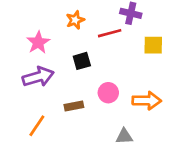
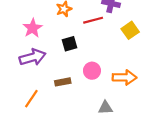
yellow square: (153, 45) -> (130, 30), turned -36

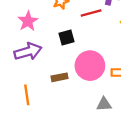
pink circle: (92, 71) -> (90, 66), size x1.6
orange line: (31, 99) -> (27, 95), turned -42

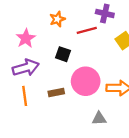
black square: (67, 37) -> (63, 54), turned 35
orange line: (27, 95) -> (25, 96), moved

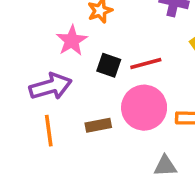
red line: (87, 30) -> (146, 64), moved
pink star: (26, 38) -> (72, 41), moved

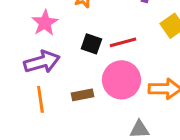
pink star: (72, 41) -> (45, 23), moved

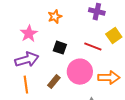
red line: (123, 42) -> (93, 47), moved, turned 36
brown rectangle: (82, 95) -> (54, 82), turned -40

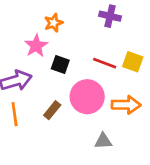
pink star: (29, 34) -> (36, 46), moved
yellow square: (114, 36) -> (133, 62), moved, turned -35

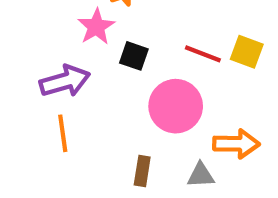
orange arrow: (126, 105) -> (236, 144), moved
brown rectangle: (52, 110) -> (142, 171), moved, turned -30

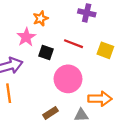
red line: (203, 54) -> (74, 44), moved
brown rectangle: (142, 171) -> (50, 113), turned 48

